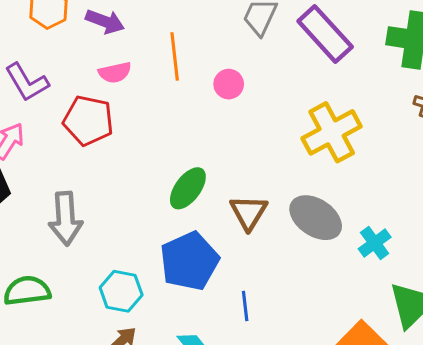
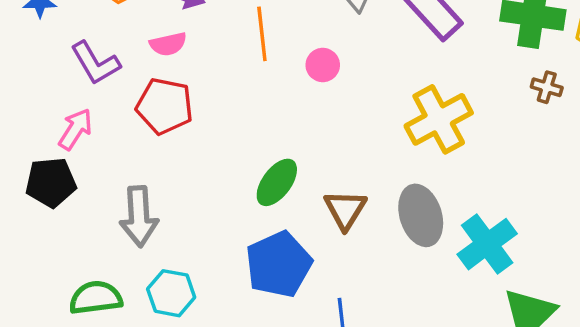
pink semicircle: (115, 73) -> (168, 44), moved
gray ellipse: (316, 218) -> (421, 215), turned 39
cyan cross: (375, 243) -> (487, 244), size x1.6
cyan hexagon: (121, 291) -> (171, 293), moved

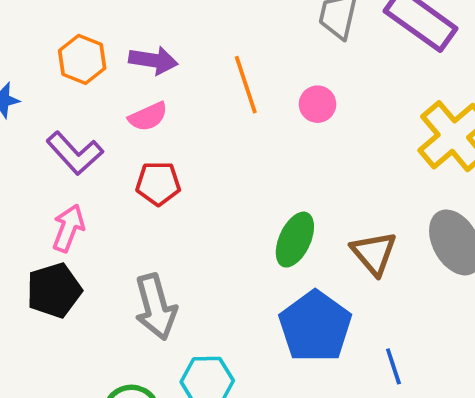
red pentagon: (165, 106) -> (158, 183), size x0.7

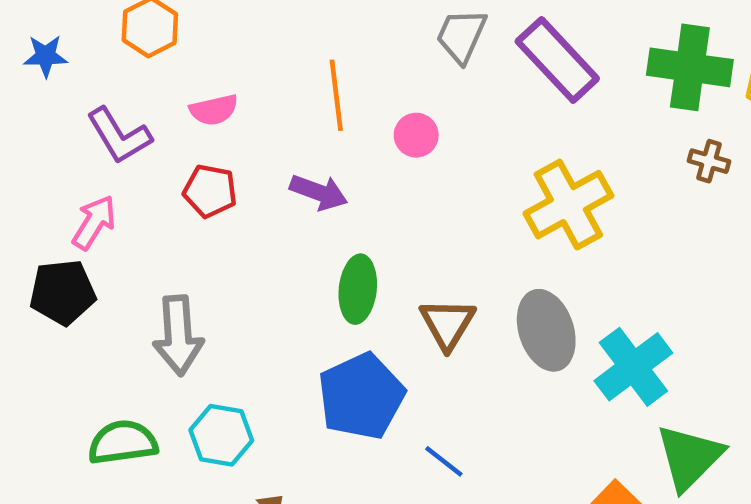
purple arrow: (153, 60) -> (319, 192), moved
green ellipse: (295, 240) -> (358, 289), turned -30
blue line: (393, 366) -> (444, 461), turned -45

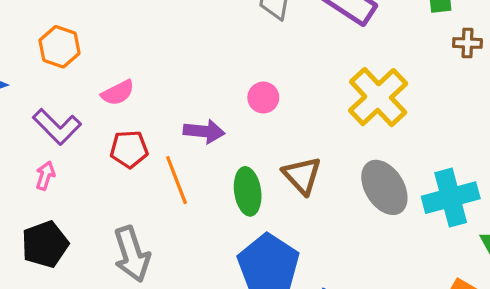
orange line: (336, 95) -> (176, 180), moved
pink circle: (416, 135) -> (263, 98), moved
pink arrow: (94, 222) -> (45, 176), moved, size x0.7
brown triangle: (448, 324) -> (302, 175), moved
cyan cross: (633, 367) -> (451, 198), turned 36

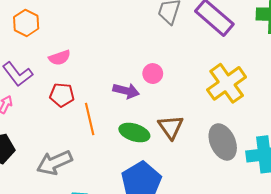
purple arrow: (204, 131) -> (126, 91), moved
green ellipse: (248, 191) -> (134, 133), turned -72
gray arrow: (132, 254) -> (54, 163), turned 76

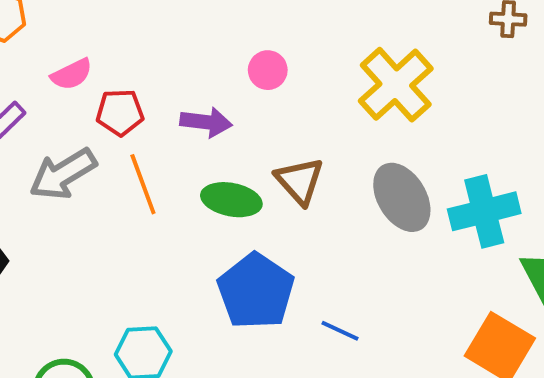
pink circle: (153, 74) -> (268, 70), moved
red pentagon: (62, 95) -> (120, 112), moved
gray arrow: (54, 163) -> (63, 174), moved

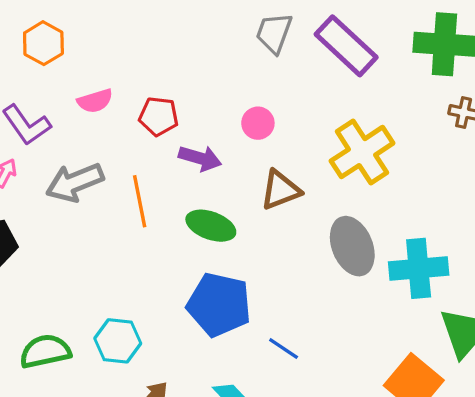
red pentagon: (120, 112) -> (159, 116), moved
brown triangle: (299, 181) -> (280, 190), moved, turned 42
blue pentagon: (256, 291) -> (219, 305), turned -30

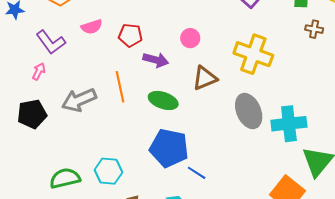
yellow cross: (362, 152) -> (253, 54), turned -36
gray arrow: (75, 182) -> (79, 100), moved
blue line: (284, 348) -> (197, 173), moved

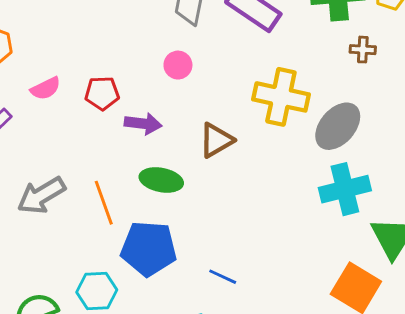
pink circle: (190, 38) -> (178, 65), moved
orange line: (120, 87) -> (104, 203), moved
gray ellipse: (249, 111) -> (338, 126), moved, turned 72
blue pentagon: (169, 148) -> (149, 249), moved

